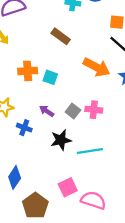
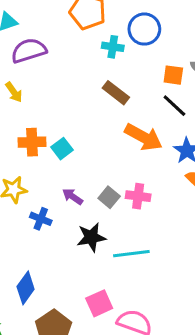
brown rectangle: (61, 36) -> (116, 93), moved
orange cross: (28, 71) -> (32, 142), moved
cyan square: (50, 77) -> (62, 149), moved, turned 32

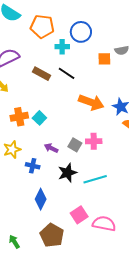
brown rectangle: (116, 93) -> (41, 74), moved
black line: (174, 106) -> (67, 73), moved
blue diamond: (26, 288) -> (41, 199), moved

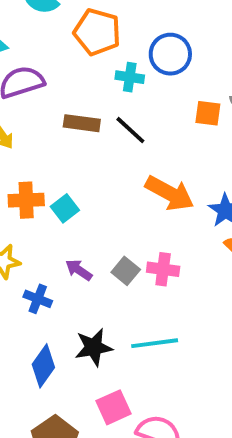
brown rectangle: (41, 74) -> (82, 123), turned -30
black star: (67, 173) -> (94, 347), moved

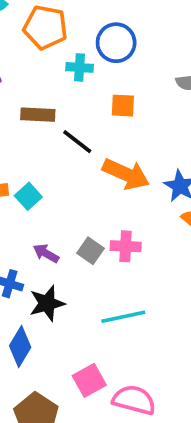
orange square: (208, 113) -> (123, 106), moved
black line: (130, 130) -> (77, 142), moved
black star: (94, 347) -> (47, 303), moved

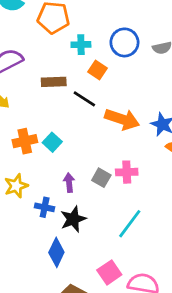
blue circle: (116, 43) -> (124, 42), moved
orange square: (123, 106) -> (97, 70), moved, turned 36
purple arrow: (46, 253) -> (69, 183), turned 60
cyan line: (123, 317) -> (130, 224), turned -36

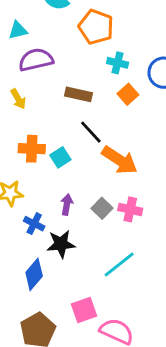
black line: (84, 99) -> (91, 132), moved
orange arrow: (122, 119) -> (120, 160), moved

